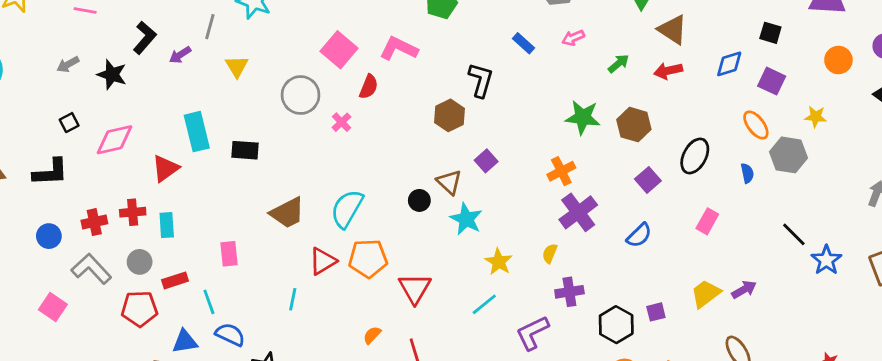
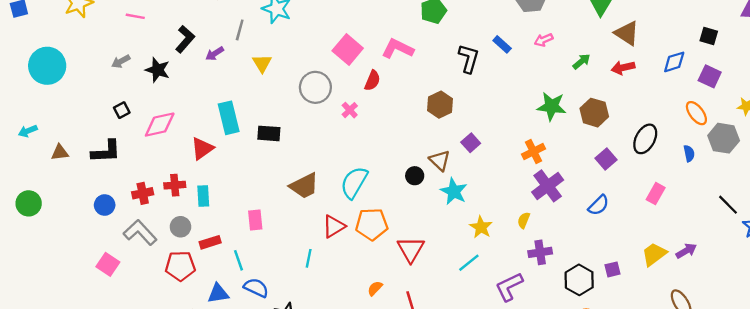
black L-shape: (481, 80) -> (469, 58), moved

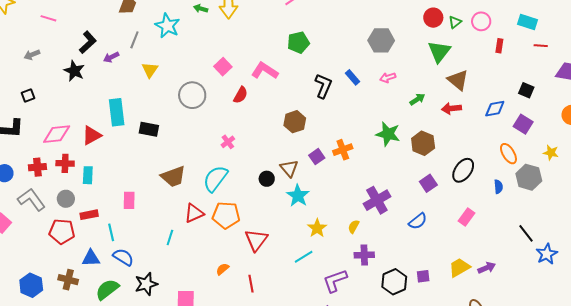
pink square: (348, 50) -> (223, 67), size x0.7
black star: (158, 70) -> (74, 71), moved
pink cross: (350, 110) -> (228, 142), moved
pink diamond: (160, 125) -> (57, 134), moved
orange cross: (534, 151) -> (343, 150), moved

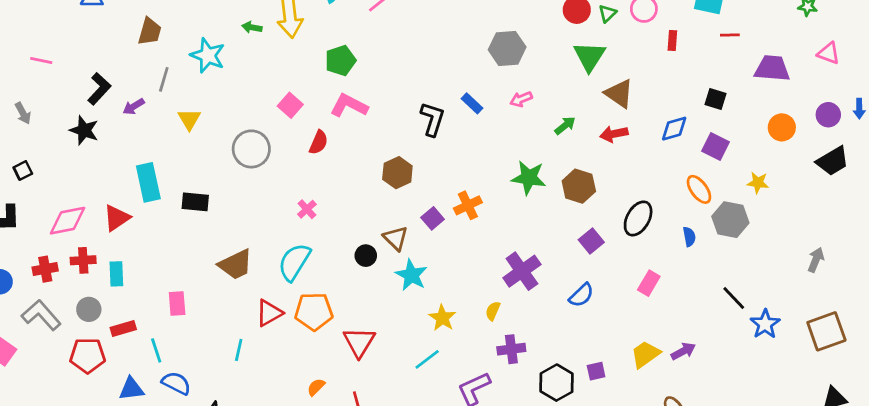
green pentagon: (298, 43) -> (340, 61), moved
gray arrow: (32, 55) -> (23, 113), turned -91

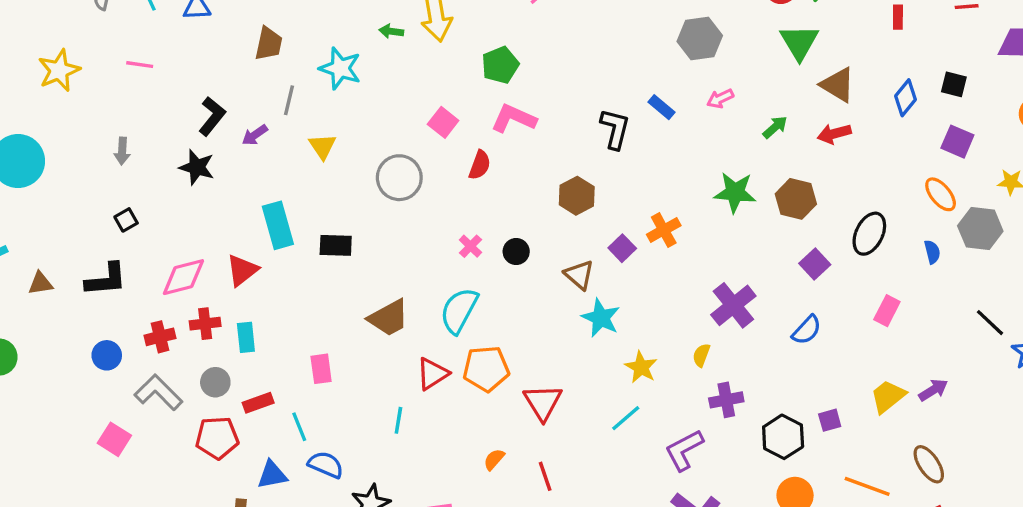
pink line: (41, 61) -> (140, 65), moved
gray arrow: (23, 113) -> (122, 151), turned 35
blue diamond: (674, 129) -> (905, 98), moved, turned -32
black circle: (366, 256) -> (516, 252), moved

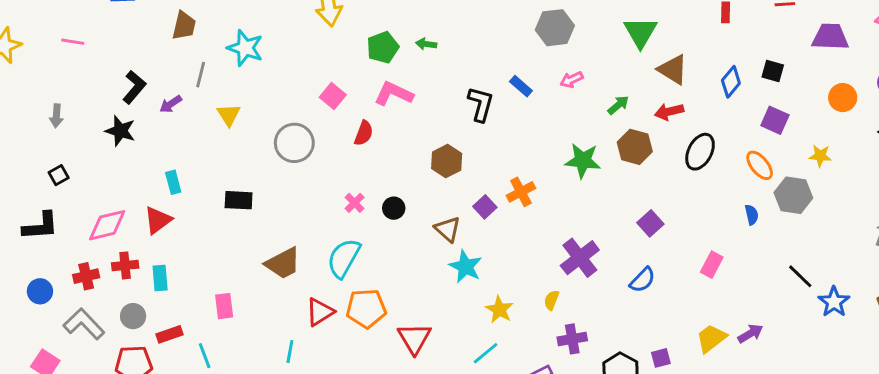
green arrow: (391, 31) -> (426, 44), moved
brown hexagon: (796, 199) -> (635, 147), moved
cyan rectangle: (278, 225) -> (173, 182), moved, size x0.6
black ellipse: (869, 234) -> (700, 152), moved

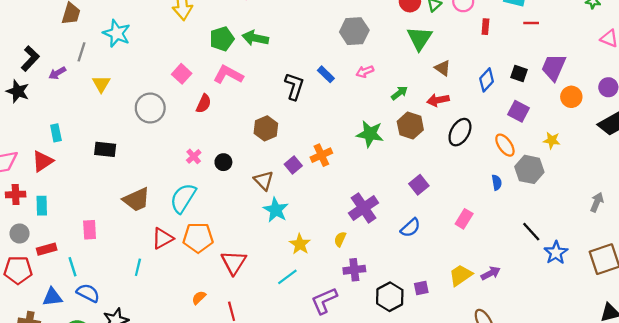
purple trapezoid: (830, 37) -> (554, 67), moved, turned -72
green arrow: (426, 44) -> (255, 38), size x1.6
brown triangle: (673, 70) -> (443, 68), size x0.7

